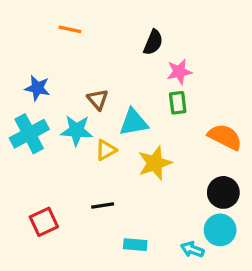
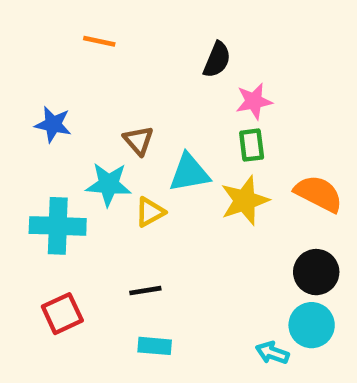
cyan cross: (29, 134) -> (58, 226), moved, turned 30
yellow star: (155, 163) -> (245, 201), moved
cyan rectangle: (135, 245) -> (155, 346), moved

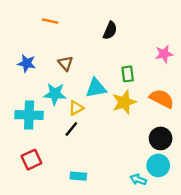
pink star: (254, 101) -> (164, 54), moved
brown triangle: (138, 140) -> (65, 63), moved
black line: (145, 291) -> (71, 129), moved, turned -42

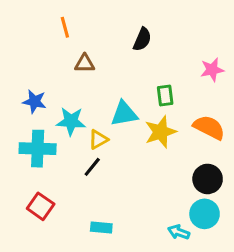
orange line: (50, 21) -> (65, 27), turned 63
blue star: (27, 63) -> (35, 102), moved
brown triangle: (65, 63) -> (85, 64), moved, turned -49
red square: (31, 160) -> (41, 206), turned -30

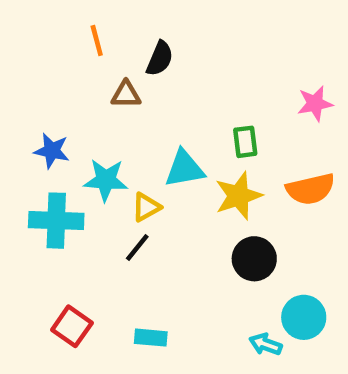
black semicircle: (142, 39) -> (160, 59), moved
orange semicircle: (209, 127) -> (310, 189), turned 140
black circle: (208, 179) -> (254, 259), moved
red square: (41, 206) -> (72, 326), moved

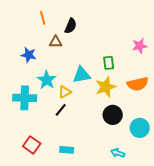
blue star: (52, 151) -> (29, 55), moved
cyan star: (106, 180) -> (47, 80), turned 30
cyan circle: (304, 317) -> (140, 128), moved

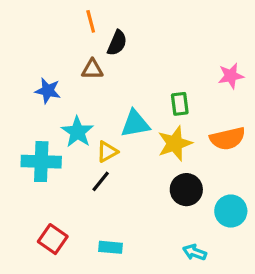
orange line: (43, 18) -> (91, 21), moved

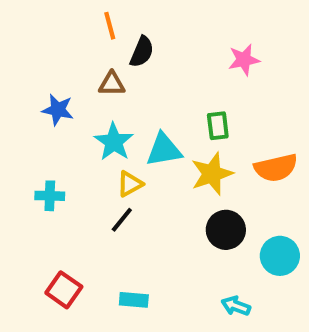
pink star: (231, 76) -> (244, 60), moved
cyan star: (77, 132) -> (114, 142), moved
cyan cross: (41, 162) -> (50, 196), size x0.6

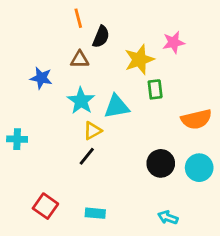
yellow star: (212, 174) -> (139, 60), moved
cyan cross: (50, 196) -> (17, 139), moved
cyan circle: (280, 256) -> (199, 168), moved

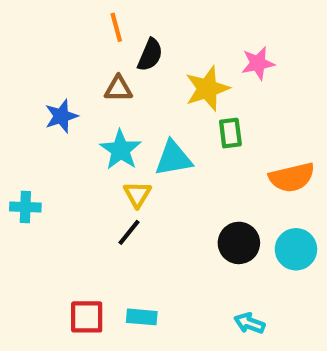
blue star: (41, 78) -> (61, 116), turned -30
yellow triangle: (92, 131) -> (137, 194), turned -30
red square: (45, 206) -> (87, 317), moved, turned -35

